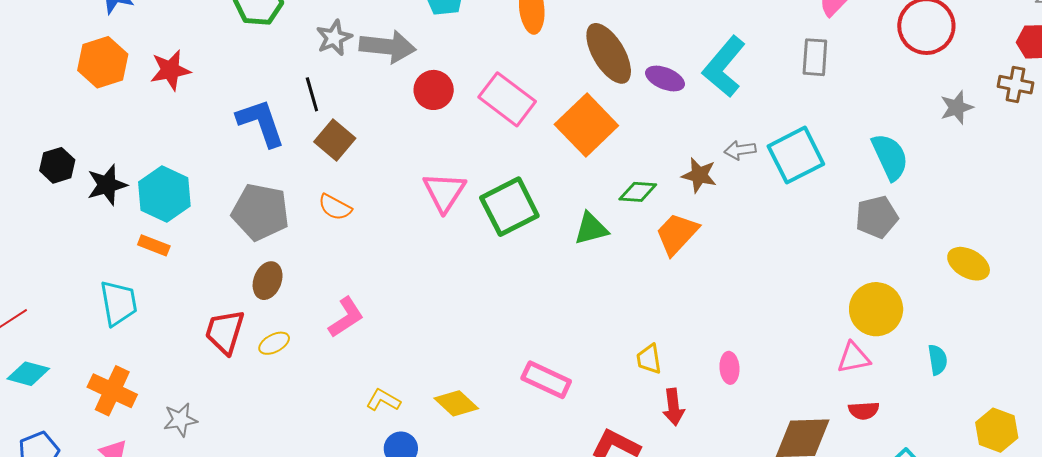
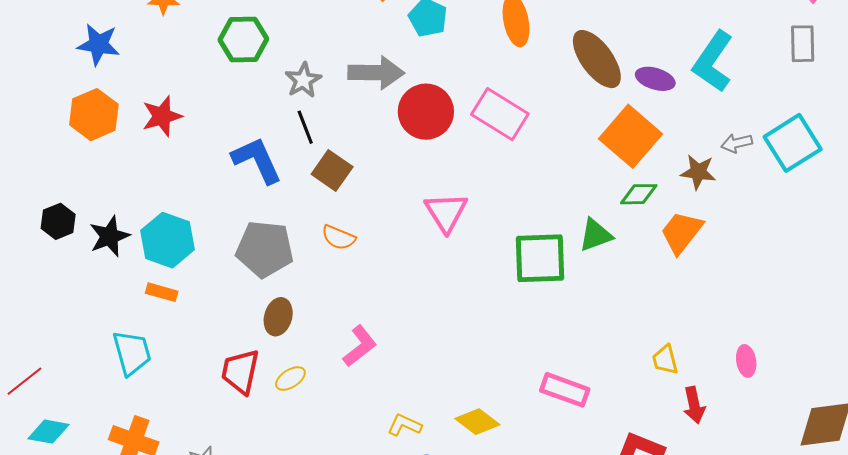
gray star: (334, 38) -> (303, 80), moved
red circle: (434, 90) -> (426, 112), size x1.4
orange square: (586, 125) -> (630, 136), moved
green square: (509, 207) -> (540, 258), moved, turned 30

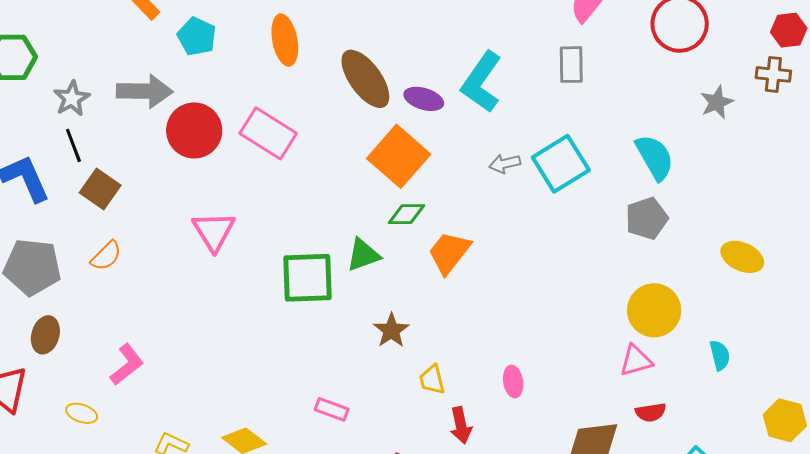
brown star: (698, 172) -> (391, 330), moved, turned 30
orange semicircle: (339, 237) -> (106, 256), turned -68
yellow ellipse: (290, 379) -> (82, 413), moved, turned 52
pink rectangle: (565, 390) -> (332, 409), size x0.7

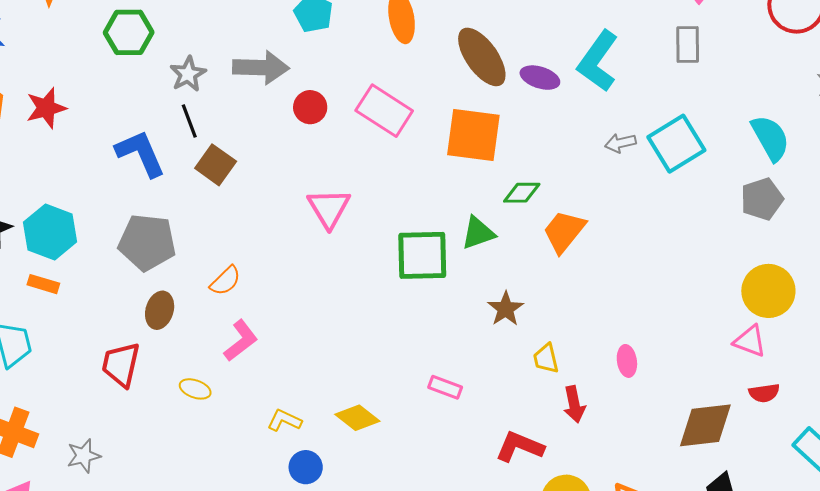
red circle: (194, 130) -> (310, 107), size x0.6
orange square: (399, 156) -> (473, 135), moved, turned -34
orange semicircle: (106, 256) -> (225, 281), moved
pink triangle: (636, 361) -> (750, 341), turned 36

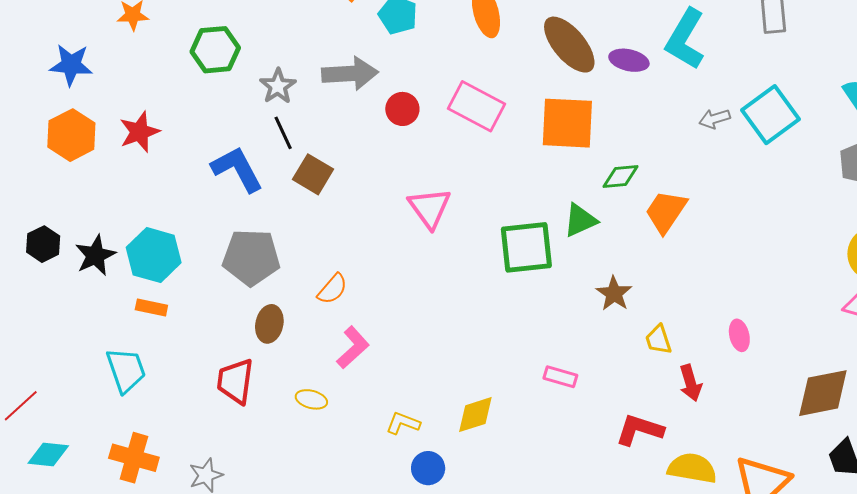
yellow diamond: (357, 418) -> (475, 415), turned -51

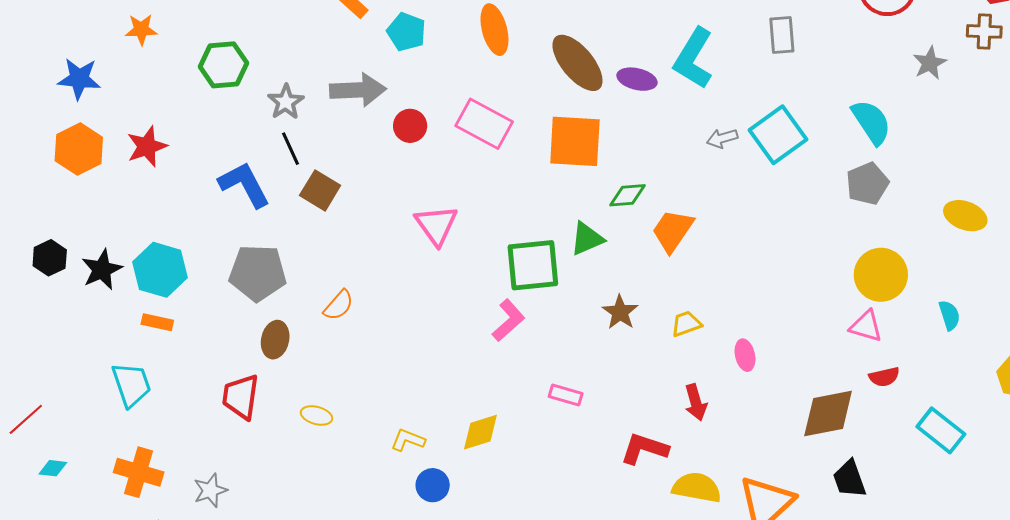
yellow trapezoid: (658, 340) -> (686, 324), moved, turned 88
pink L-shape: (353, 347) -> (508, 320), moved
cyan diamond: (48, 454) -> (53, 468), size x0.7

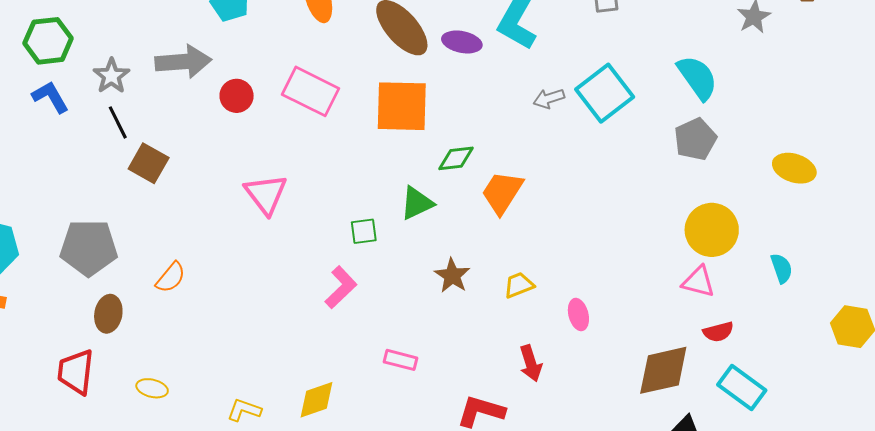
blue L-shape: (244, 185) -> (50, 97), moved, size x0.7
green square: (533, 265) -> (364, 231), size x0.5
cyan rectangle: (941, 430) -> (742, 388), moved

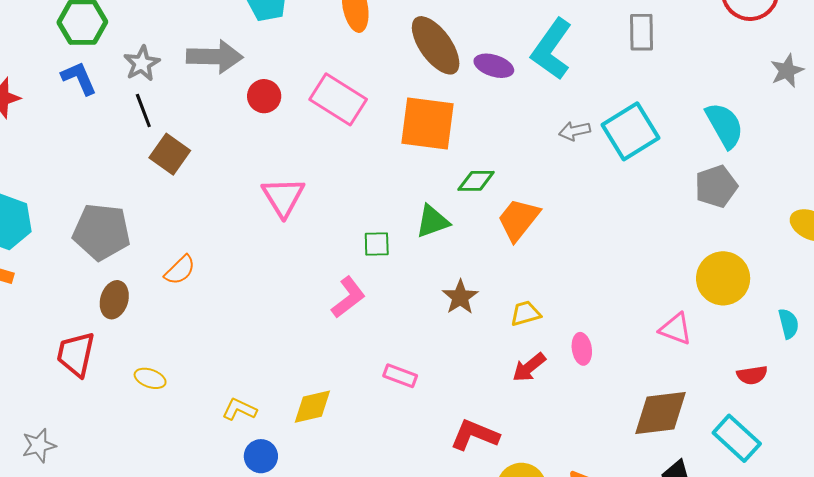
pink triangle: (699, 282) -> (676, 329), moved
red semicircle: (718, 332) -> (752, 375), moved
red arrow: (531, 363) -> (529, 367), moved, turned 63

